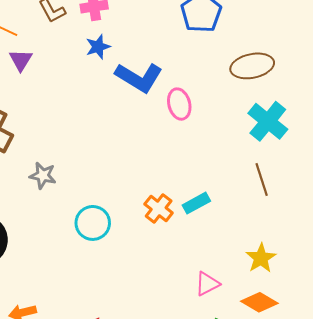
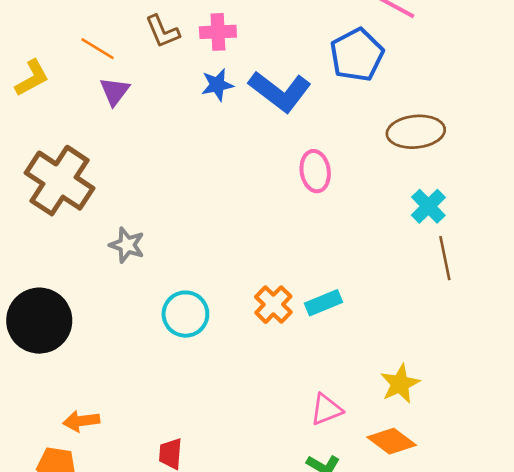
blue L-shape: (139, 77) -> (280, 91), moved
cyan cross: (268, 121) -> (428, 206), size x0.7
brown line: (262, 180) -> (445, 258), moved

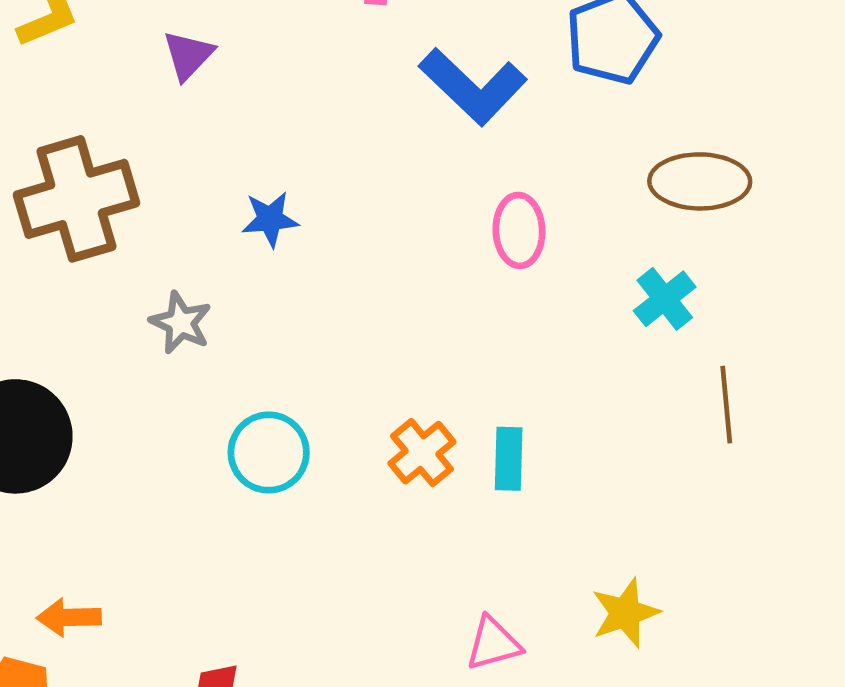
blue star: (217, 85) -> (270, 219), moved
brown cross: (60, 181) -> (76, 199), turned 34
cyan cross: (428, 206) -> (665, 299), moved
cyan rectangle: (323, 303) -> (509, 459), turned -72

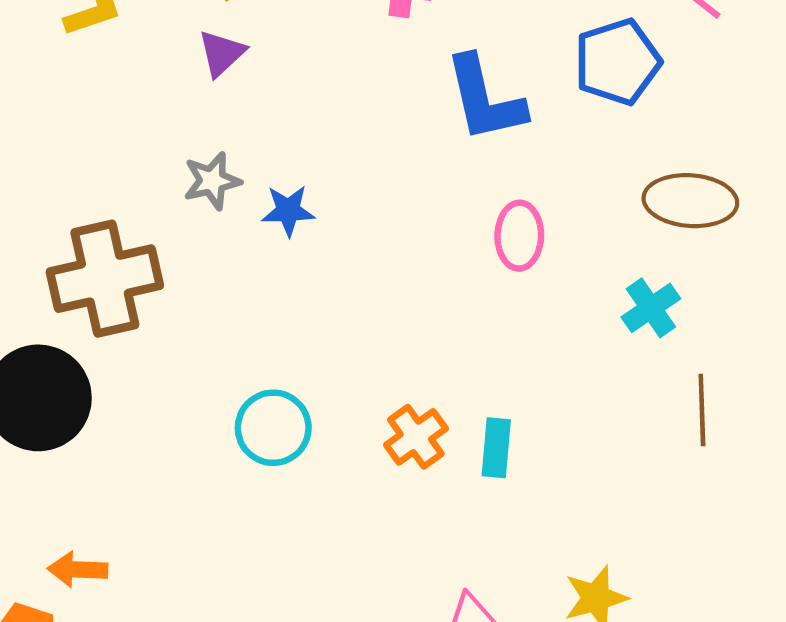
blue L-shape: (473, 86) -> (485, 99), turned 30
brown cross: (76, 199) -> (105, 279), moved
gray star: (181, 323) -> (212, 181), moved, turned 30

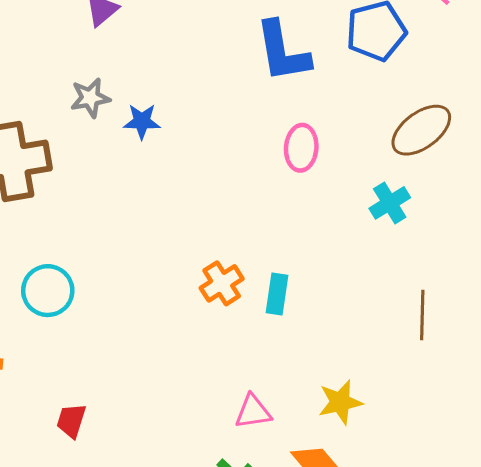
brown ellipse: (690, 201) -> (421, 130), turned -44
brown line: (702, 410) -> (422, 315), moved
cyan circle: (273, 428) -> (48, 291), moved

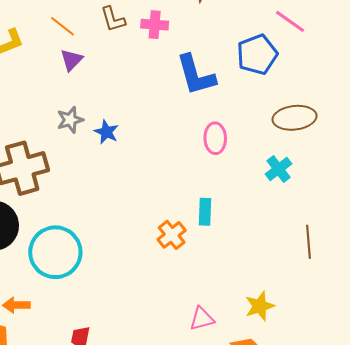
blue star: (142, 121) -> (106, 132), turned 30
brown ellipse: (421, 130) -> (295, 118), turned 36
cyan circle: (48, 291) -> (55, 252), size x1.5
cyan rectangle: (277, 294) -> (205, 212), moved

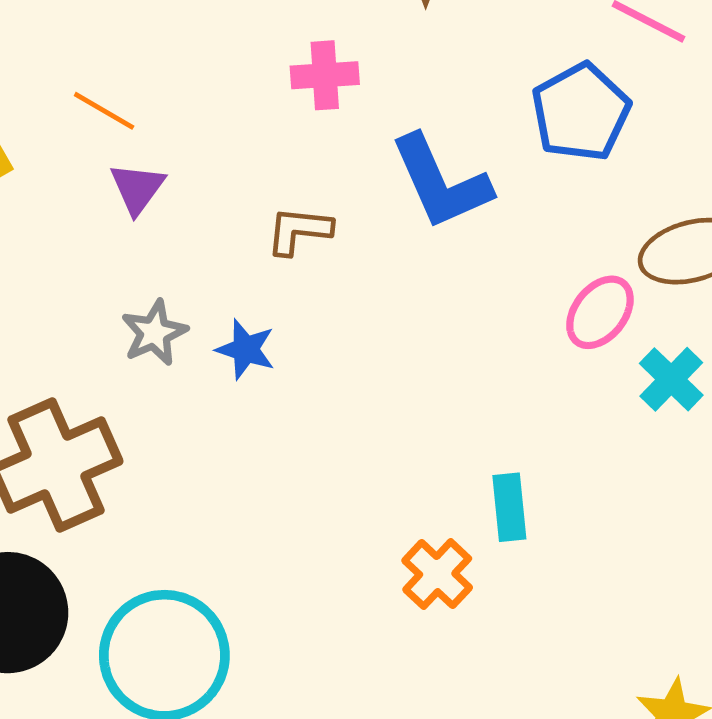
brown L-shape: (113, 19) -> (299, 231), moved, turned 120
pink ellipse: (215, 138) -> (600, 312), moved, turned 48

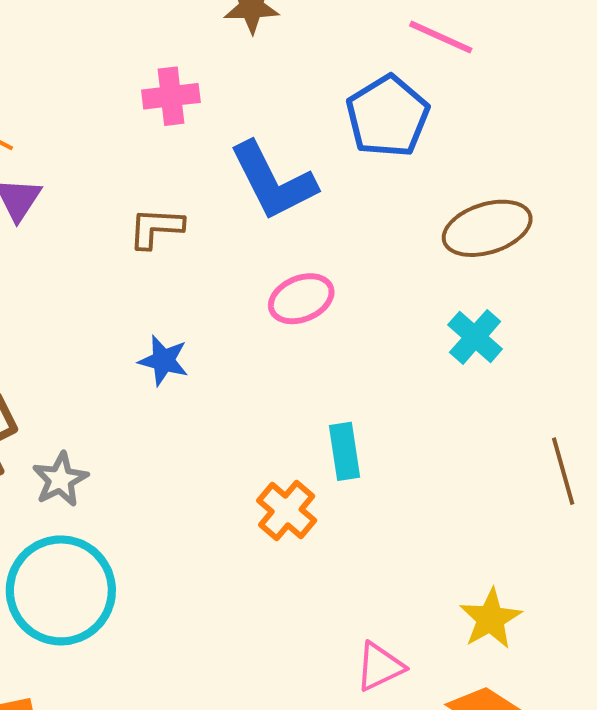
pink ellipse: (600, 312) -> (301, 299), moved, turned 32
gray star: (154, 333) -> (60, 479), moved
blue star: (246, 349) -> (163, 361), moved

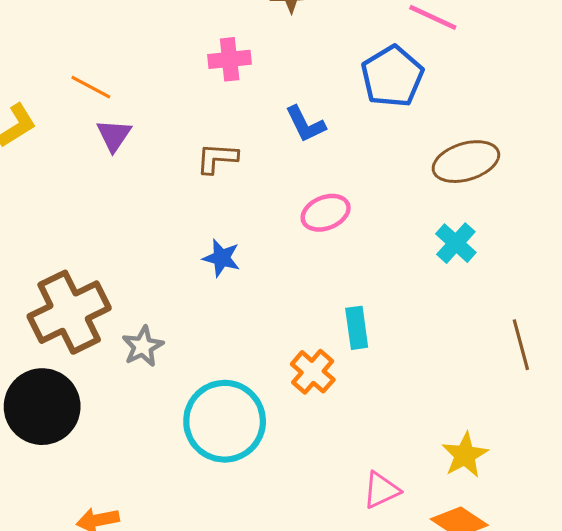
blue L-shape: (273, 181) -> (305, 124), size x0.6
cyan circle: (61, 590) -> (225, 421), moved

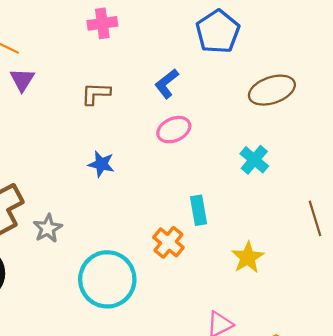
blue L-shape: (305, 124) -> (167, 84), moved, turned 80
cyan cross: (456, 243) -> (254, 160), moved
yellow star: (465, 455) -> (248, 257), moved

